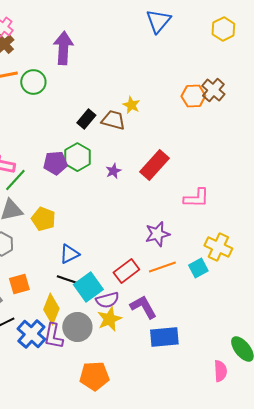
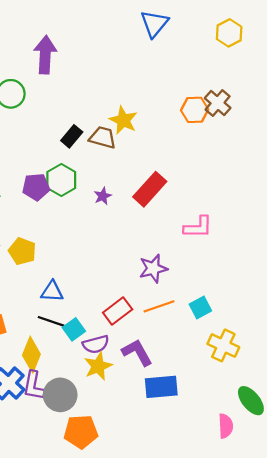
yellow star: (131, 105) -> (123, 120), size x1.4
yellow cross: (218, 247) -> (223, 345), moved
blue triangle: (69, 254) -> (52, 291), turned 30
cyan square: (88, 287) -> (74, 329), size x0.7
gray circle: (77, 327) -> (60, 395), moved

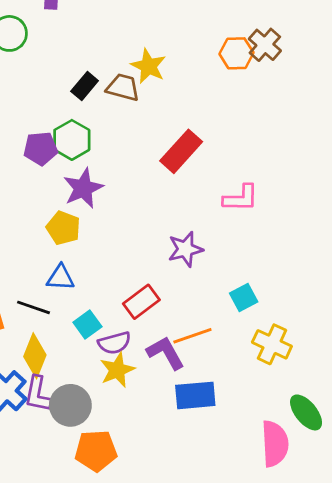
purple star: (103, 196) -> (83, 188), moved, size x1.8
yellow pentagon: (22, 251) -> (63, 228), moved
orange line: (159, 306) -> (192, 336), moved
black line: (51, 321) -> (33, 307), moved
pink semicircle: (226, 426) -> (275, 444), size x1.5

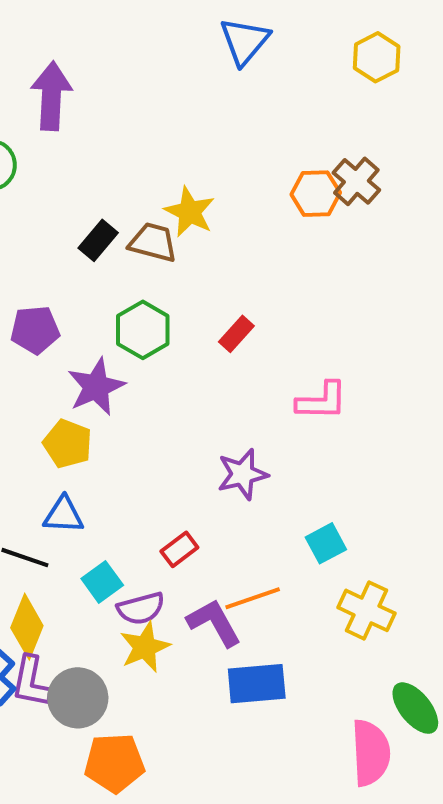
green hexagon: (72, 140) -> (143, 330), moved
red rectangle: (181, 151) -> (236, 334), size x0.6
red rectangle: (141, 302) -> (179, 549), size x0.7

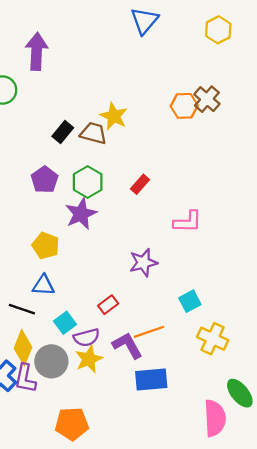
purple pentagon: (35, 330) -> (45, 180), moved, turned -30
purple star: (96, 387) -> (81, 214), moved
gray circle: (78, 698) -> (51, 361), moved

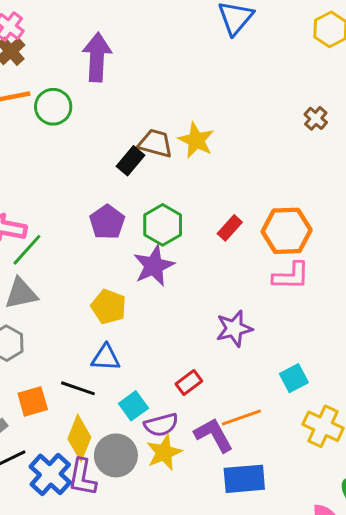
brown cross: (207, 99) -> (316, 118), size x0.7
orange hexagon: (184, 106) -> (287, 231), moved, size x1.4
brown trapezoid: (93, 133) -> (155, 143), moved

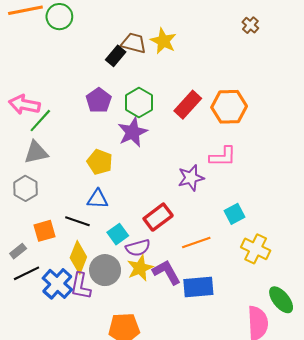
red rectangle: (230, 228) -> (188, 105), size x1.5
pink L-shape: (291, 276) -> (223, 157), moved
red rectangle: (189, 382) -> (158, 217), size x1.5
purple L-shape: (214, 435) -> (167, 272), moved

